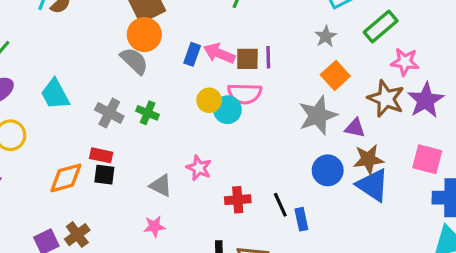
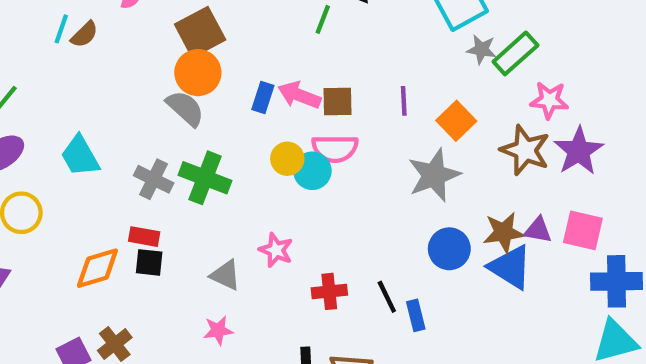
gray star: (326, 36) -> (481, 49), moved, turned -30
purple line: (268, 57) -> (404, 101), moved
green cross: (148, 113) -> (205, 178), size x1.6
purple triangle: (355, 128) -> (538, 230), moved

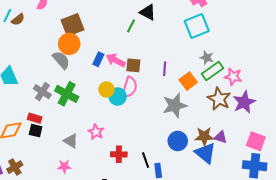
gray star: (481, 49) -> (207, 58), moved
green rectangle: (515, 53) -> (213, 71), moved
pink semicircle: (335, 148) -> (130, 87), turned -80
pink square: (583, 230) -> (256, 141), moved

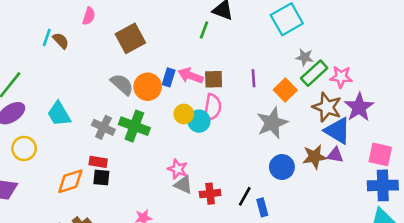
brown semicircle: (18, 19) -> (61, 41), turned -88
orange circle: (69, 44) -> (148, 87), moved
gray triangle: (71, 141) -> (183, 185), moved
blue triangle: (205, 153) -> (338, 131), moved
black line: (146, 160) -> (245, 196), turned 56

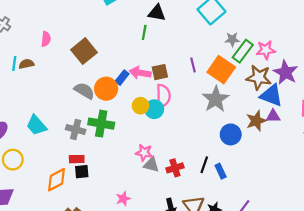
brown semicircle: (61, 41) -> (26, 64), turned -48
blue rectangle: (169, 77) -> (122, 78), turned 32
orange square: (285, 90) -> (221, 70), size x1.4

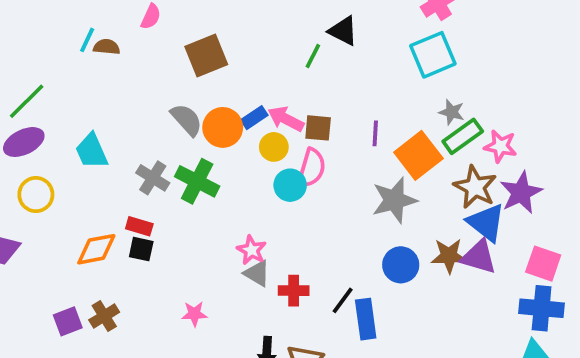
yellow circle: (141, 106) -> (274, 147), moved
purple triangle: (273, 116) -> (479, 257), size x1.5
blue rectangle: (221, 171) -> (366, 319), size x1.5

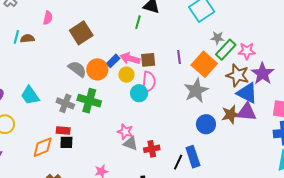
black line: (343, 300) -> (178, 162), moved

